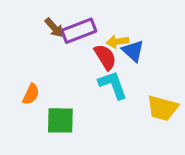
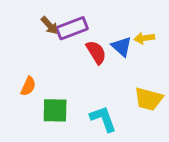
yellow arrow: (118, 42) -> (144, 38), moved
cyan L-shape: (113, 85) -> (103, 119), moved

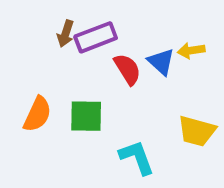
brown arrow: (49, 25) -> (66, 34), turned 60
orange semicircle: (28, 86) -> (37, 114), size x1.4
green square: (55, 110) -> (86, 116), moved

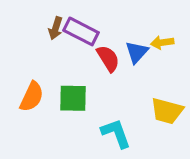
purple rectangle: (96, 37) -> (81, 31), turned 48
blue triangle: (161, 62) -> (137, 52), turned 30

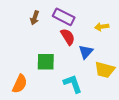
purple rectangle: (81, 31) -> (64, 17), moved
blue triangle: (137, 52) -> (86, 52), moved
orange semicircle: (32, 97) -> (20, 84), moved

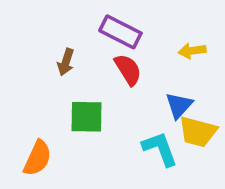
brown arrow: (35, 18) -> (66, 62), moved
blue triangle: (86, 52) -> (179, 105), moved
cyan L-shape: (73, 84) -> (160, 149), moved

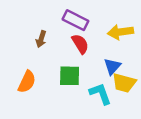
yellow arrow: (192, 51) -> (121, 32), size x1.5
green square: (87, 117) -> (70, 76), moved
orange semicircle: (37, 158) -> (27, 82), moved

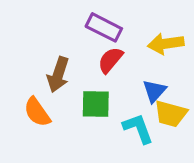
brown arrow: (41, 39) -> (58, 75), moved, size x1.5
red semicircle: (80, 44) -> (110, 60), turned -108
orange semicircle: (27, 82) -> (37, 112), turned 120

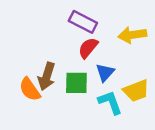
brown arrow: (58, 75) -> (47, 76), moved
blue triangle: (154, 91) -> (105, 73), moved
yellow trapezoid: (171, 114) -> (136, 91), turned -36

